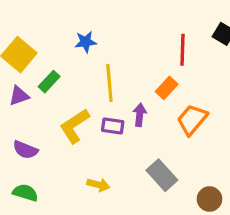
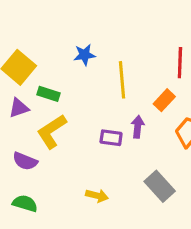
green rectangle: (49, 82) -> (48, 94), turned 65
yellow line: (109, 83) -> (122, 80), moved
yellow L-shape: (75, 126) -> (52, 131), moved

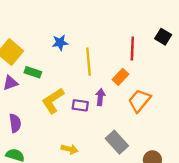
yellow L-shape: (52, 131) -> (53, 101), moved
purple semicircle: (25, 161) -> (15, 123), turned -120

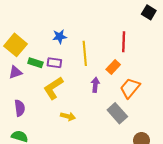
black square: (163, 37) -> (149, 12), moved
purple rectangle: (80, 105) -> (54, 63), moved
gray rectangle: (117, 142) -> (117, 113), moved
yellow arrow: (70, 149) -> (68, 116), moved

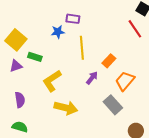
red line: (124, 42) -> (135, 29), moved, turned -36
purple rectangle: (54, 63) -> (73, 19), moved
purple arrow: (95, 85) -> (92, 78), turned 32
yellow arrow: (68, 116) -> (66, 108), size x1.6

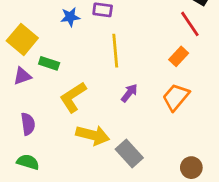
blue star: (58, 32) -> (70, 17), moved
orange rectangle: (109, 61) -> (179, 56), moved
gray rectangle: (113, 105) -> (129, 154), moved

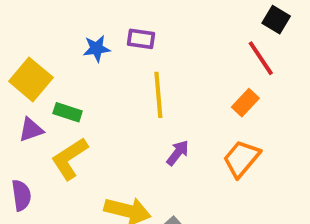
yellow L-shape: (73, 97) -> (70, 159), moved
purple semicircle: (28, 124) -> (21, 195), moved

